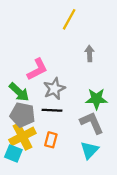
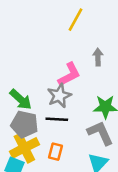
pink L-shape: (37, 69) -> (69, 74), moved

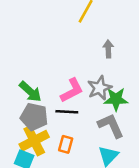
pink L-shape: (69, 74) -> (72, 90), moved
gray star: (59, 96) -> (100, 88), moved

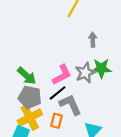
green star: (116, 99) -> (101, 68), moved
black line: (67, 112) -> (58, 93), turned -42
gray L-shape: (111, 126) -> (70, 105), moved

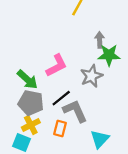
green star: (101, 68) -> (109, 55), moved
pink L-shape: (62, 75) -> (57, 66), moved
yellow cross: (30, 117) -> (31, 125), size x0.7

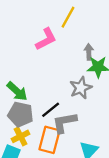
pink L-shape: (57, 66) -> (46, 39), moved
gray L-shape: (75, 111) -> (65, 122), turned -76
orange rectangle: (60, 128) -> (49, 140), size x1.6

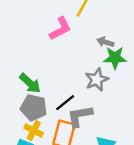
gray arrow: (89, 52) -> (105, 42), turned -70
yellow cross: (21, 136) -> (34, 131), turned -36

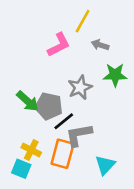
gray arrow: (105, 42) -> (100, 45), moved
gray star: (97, 80) -> (80, 87), moved
gray pentagon: (34, 108) -> (49, 106), moved

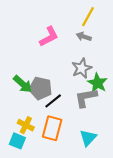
yellow line: (83, 21) -> (88, 17), moved
green star: (115, 75) -> (97, 83), moved, turned 30
gray star: (80, 87) -> (82, 68), moved
gray L-shape: (79, 135) -> (86, 98), moved

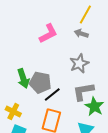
green star: (97, 83) -> (94, 107), moved
green arrow: (23, 84) -> (23, 79), turned 30
yellow cross: (26, 125) -> (13, 112), moved

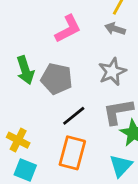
green arrow: (23, 79) -> (25, 70), moved
gray pentagon: (40, 83) -> (57, 79), moved

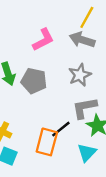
gray arrow: (115, 29) -> (82, 40), size x1.5
black line: (74, 116) -> (61, 129), moved

